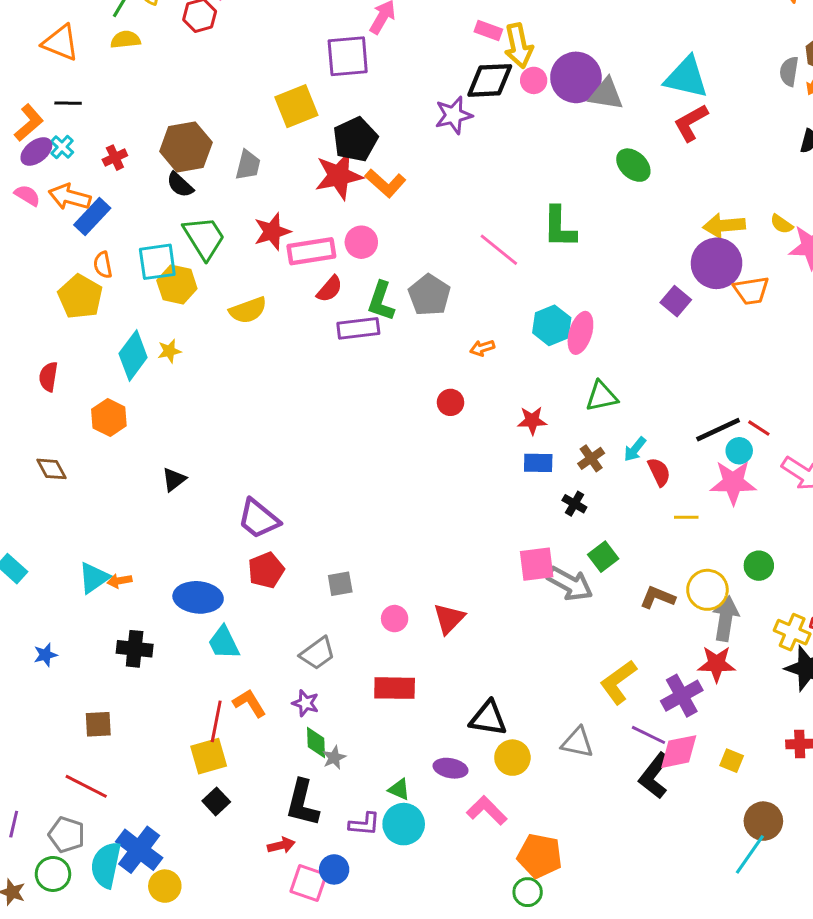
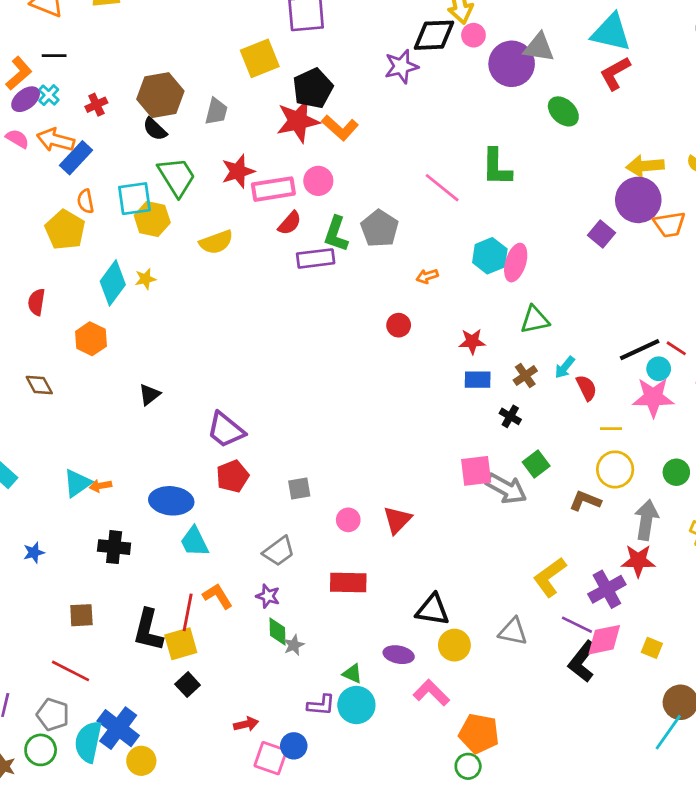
purple circle: (576, 77) -> (512, 64), moved
yellow circle: (707, 590) -> (615, 469), moved
black L-shape: (302, 803) -> (148, 630), moved

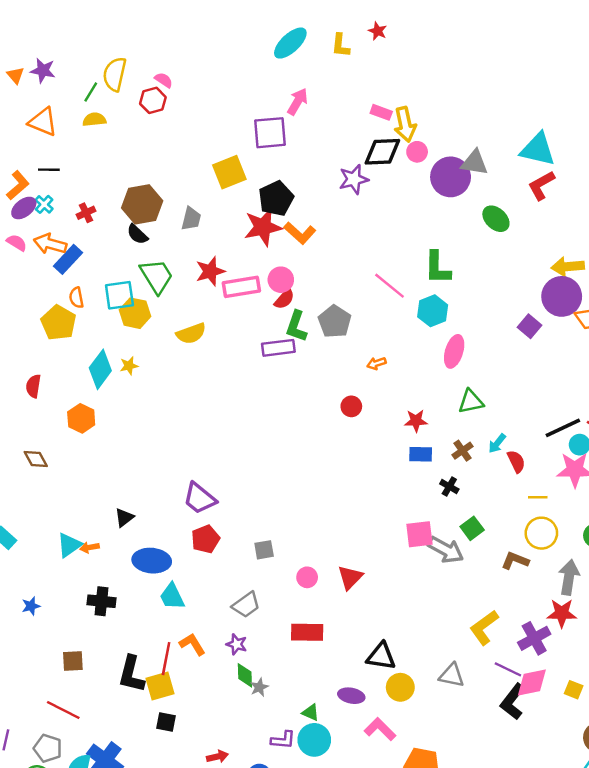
red semicircle: (290, 223) -> (284, 299), moved
cyan hexagon: (490, 256) -> (433, 311), moved
black triangle: (149, 395) -> (124, 518), moved
black square: (188, 685) -> (166, 722), turned -36

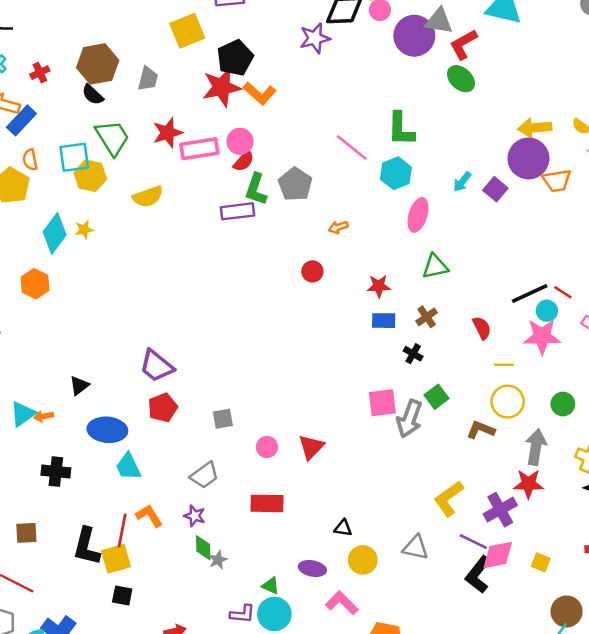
red L-shape: (541, 185) -> (463, 44), moved
cyan arrow: (497, 443) -> (462, 182), moved
gray arrow: (446, 550) -> (409, 419), turned 81
black triangle: (381, 656) -> (343, 528), size x0.6

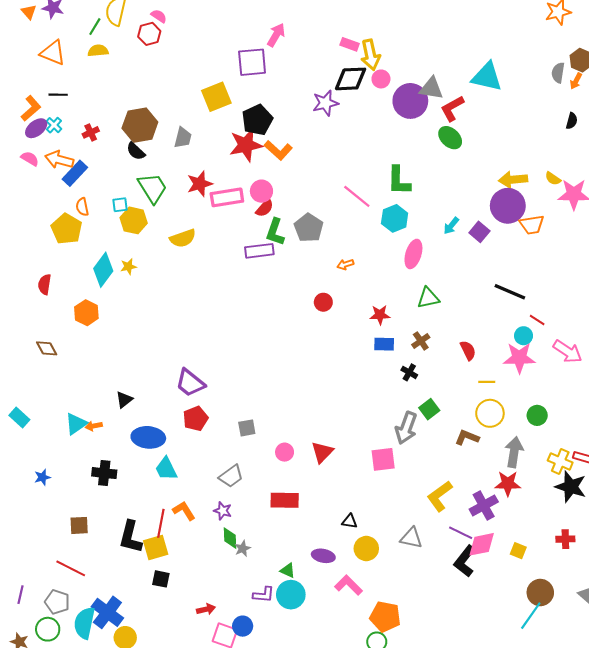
cyan square: (74, 157) -> (120, 205), size x0.6
black line: (530, 294) -> (510, 292), moved, turned 48
pink square: (382, 403) -> (383, 459), moved

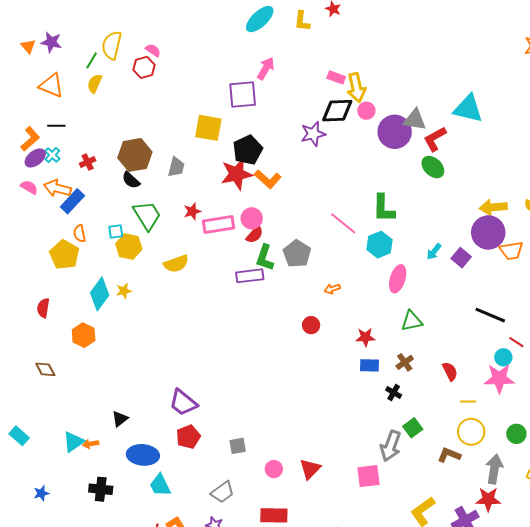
yellow semicircle: (98, 51) -> (95, 83), turned -60
yellow square: (216, 97) -> (208, 128), turned 32
red star: (200, 184) -> (192, 211), size x0.7

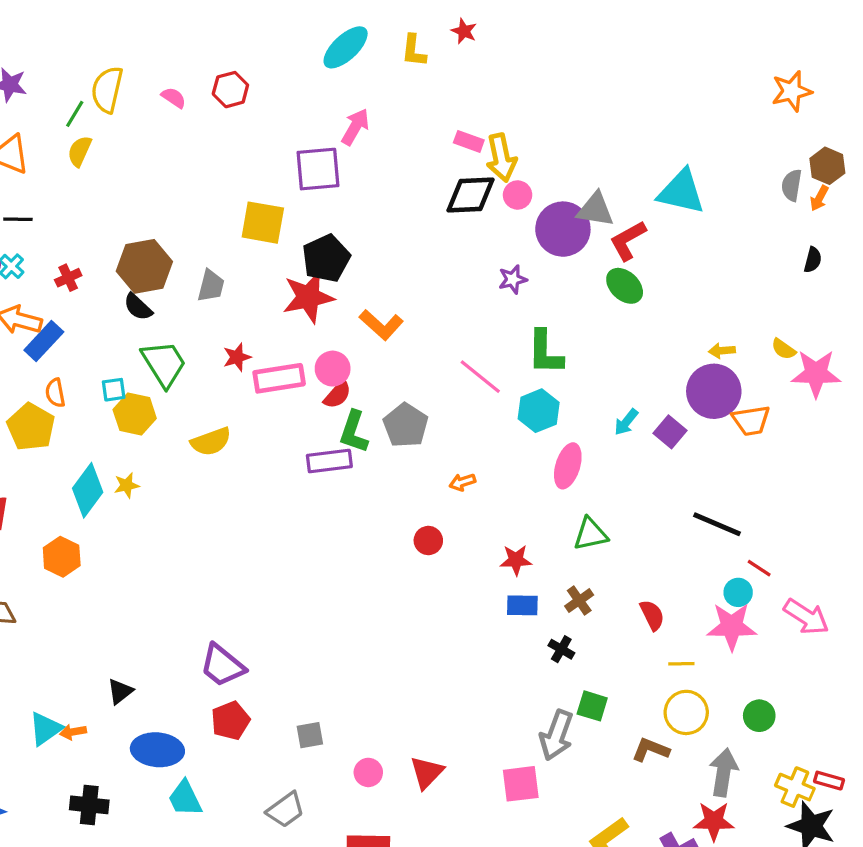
red hexagon: (144, 67) -> (230, 90), moved
purple star: (313, 134) -> (513, 279), moved, size x0.7
orange L-shape: (268, 179) -> (381, 325), moved
yellow arrow: (493, 207) -> (722, 351), size x0.6
green square: (413, 428) -> (592, 706), turned -36

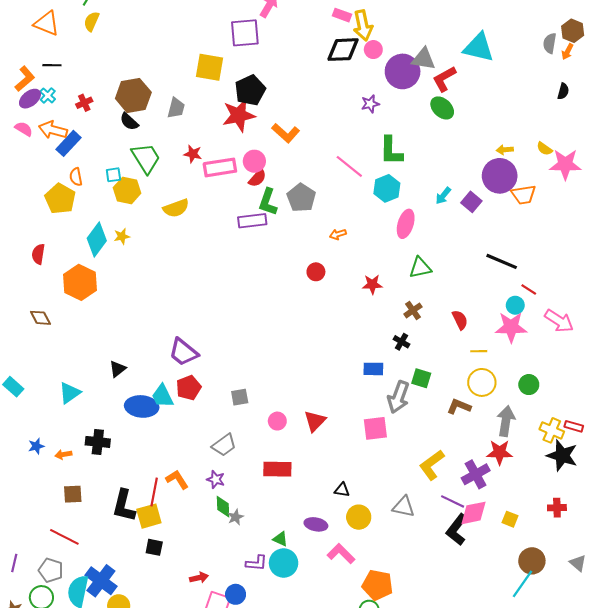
red star: (237, 357) -> (193, 154), turned 30
orange hexagon: (62, 557) -> (80, 282), size x1.4
blue rectangle: (522, 605) -> (373, 369), moved
orange arrow: (73, 732) -> (63, 454), moved
cyan trapezoid: (185, 798) -> (163, 396), moved

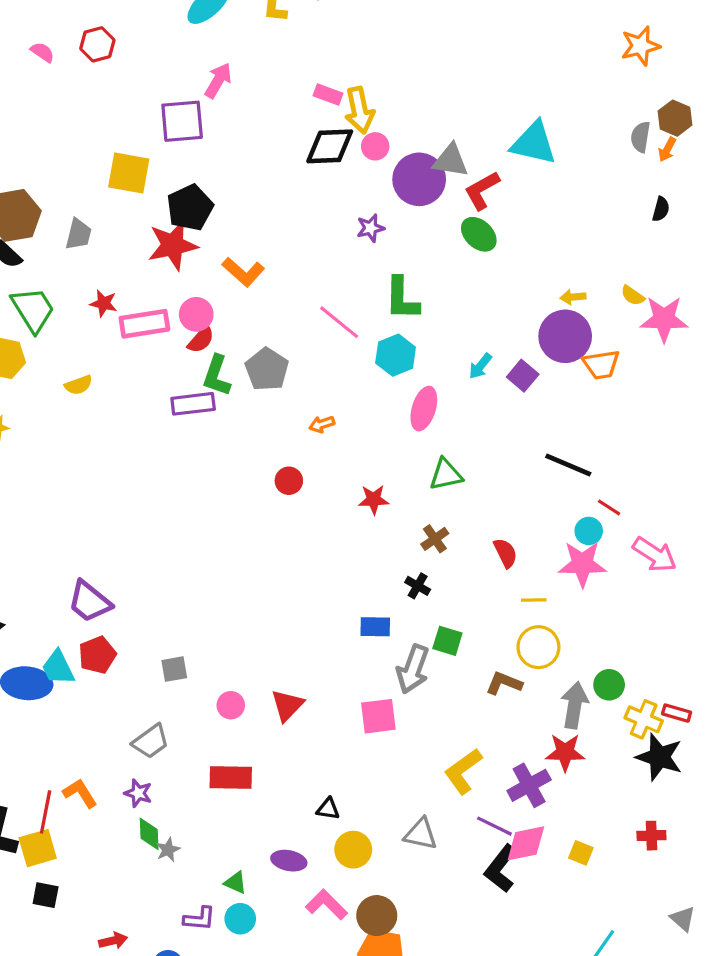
yellow semicircle: (176, 208) -> (78, 385), size x0.7
green circle: (529, 385) -> (609, 685), moved
brown circle: (532, 561) -> (377, 916), moved
cyan circle: (284, 563) -> (240, 919), size x0.7

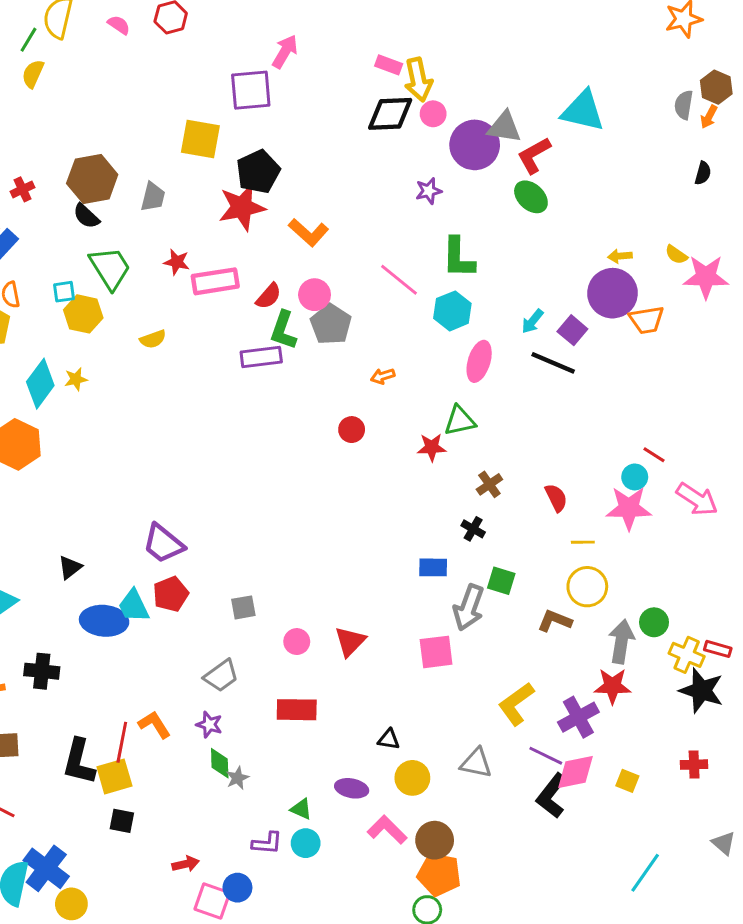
pink circle: (196, 314) -> (315, 295), moved
black line: (568, 465) -> (553, 363), moved
green triangle: (446, 474) -> (460, 421), moved

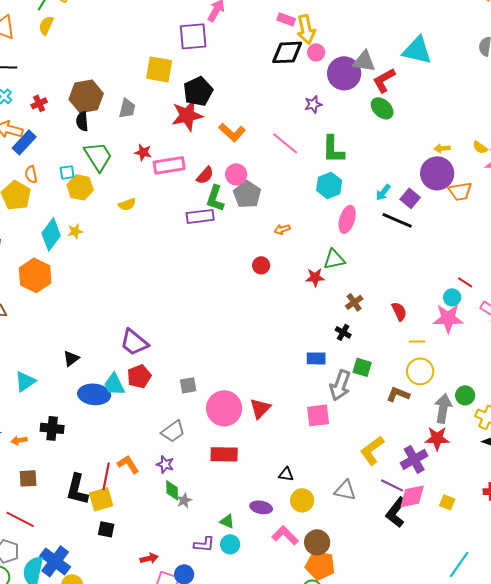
black semicircle: (86, 216) -> (82, 121), turned 42
pink line: (399, 280) -> (285, 143), moved
pink circle: (297, 642) -> (224, 408), size x2.0

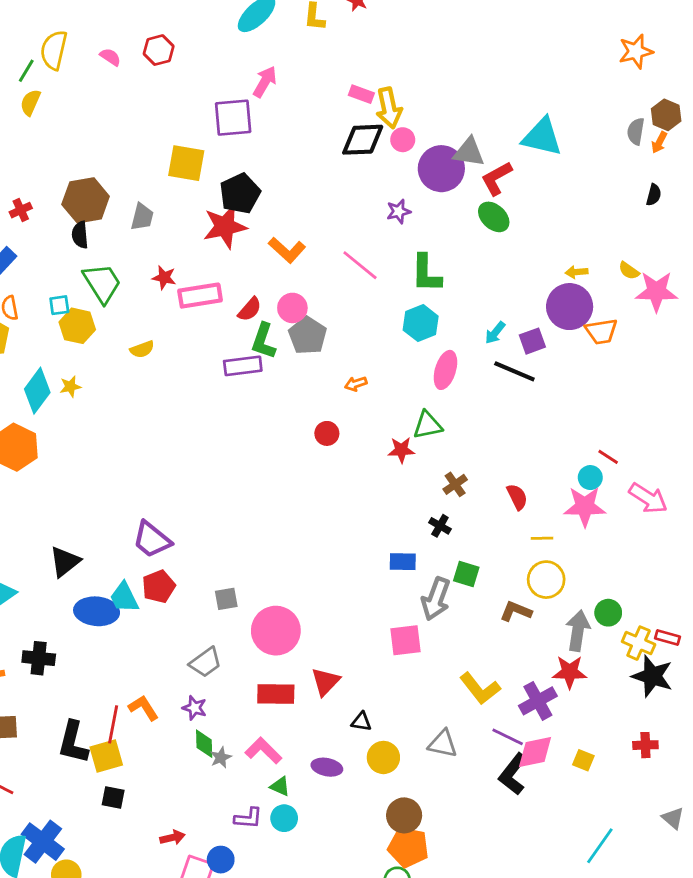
purple square: (410, 198) -> (532, 341), turned 30
black triangle: (71, 358) -> (65, 562), size x1.4
red triangle: (260, 408) -> (325, 682), moved
yellow L-shape: (372, 450) -> (480, 689), turned -92
pink L-shape: (285, 535) -> (263, 751), moved

